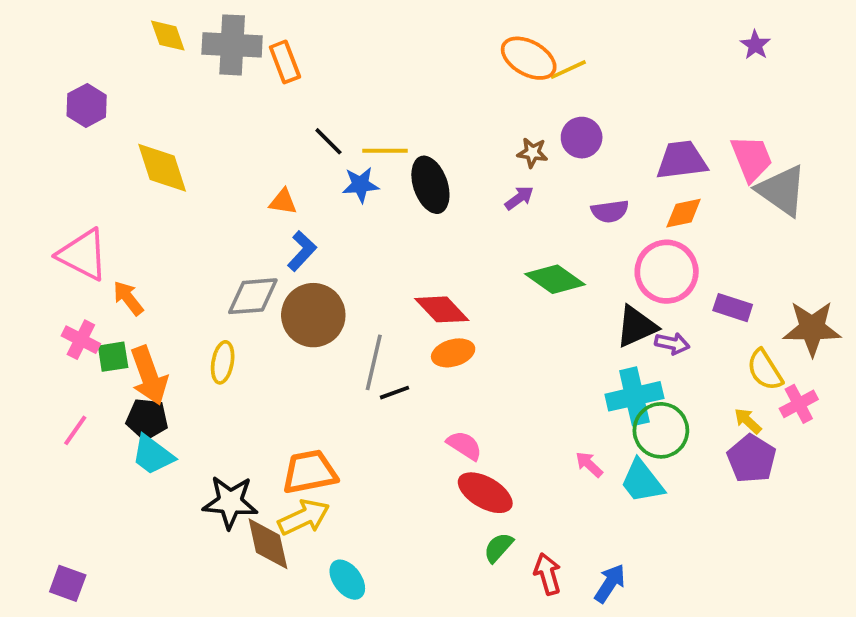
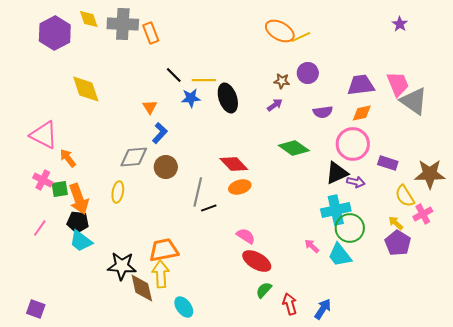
purple hexagon: (87, 105) -> (55, 33), moved, size x1.5
orange triangle: (283, 202) -> (150, 107), turned 49
brown circle: (313, 315) -> (166, 167), size x0.7
yellow arrow: (304, 517) -> (161, 274), turned -68

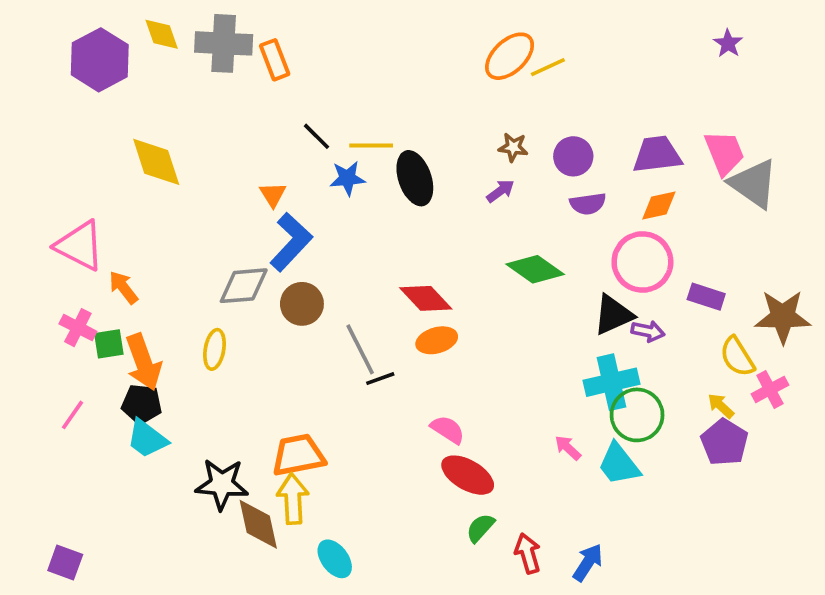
orange ellipse: (280, 31) -> (510, 56), turned -72
purple circle: (308, 73) -> (573, 156), moved
blue L-shape: (160, 133) -> (291, 242), size x1.5
gray line: (198, 192) -> (360, 349), turned -40

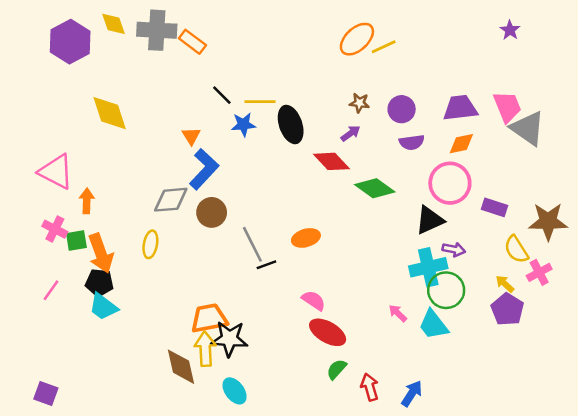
orange rectangle: (275, 60) -> (192, 42), turned -32
orange arrow: (123, 287) -> (87, 201), turned 40
red diamond: (426, 298) -> (331, 161), moved
purple arrow: (648, 331) -> (454, 249), moved
black star: (222, 484) -> (229, 339), moved

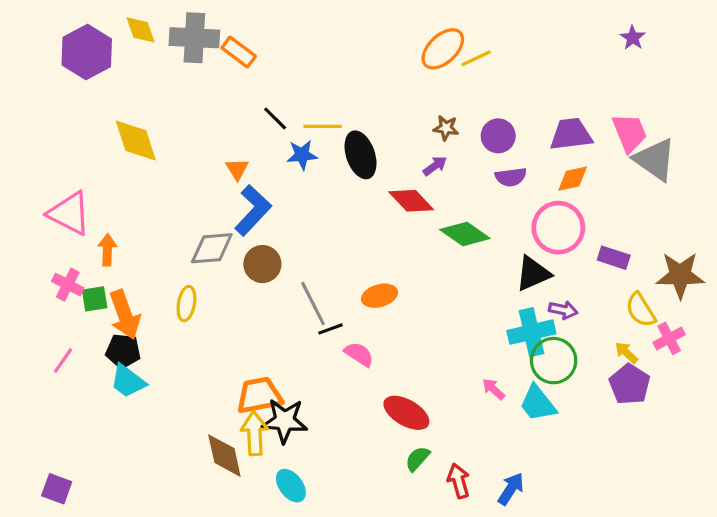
pink semicircle: (314, 300) -> (359, 354), moved

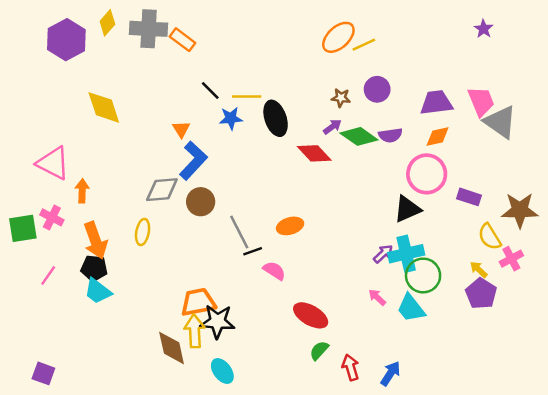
yellow diamond: (141, 30) -> (107, 23), turned 60
purple circle: (498, 136) -> (377, 89), moved
green diamond: (465, 234) -> (359, 136), moved
green square: (95, 299) -> (23, 228), moved, size x1.4
purple arrow: (563, 310) -> (383, 254), moved, turned -55

